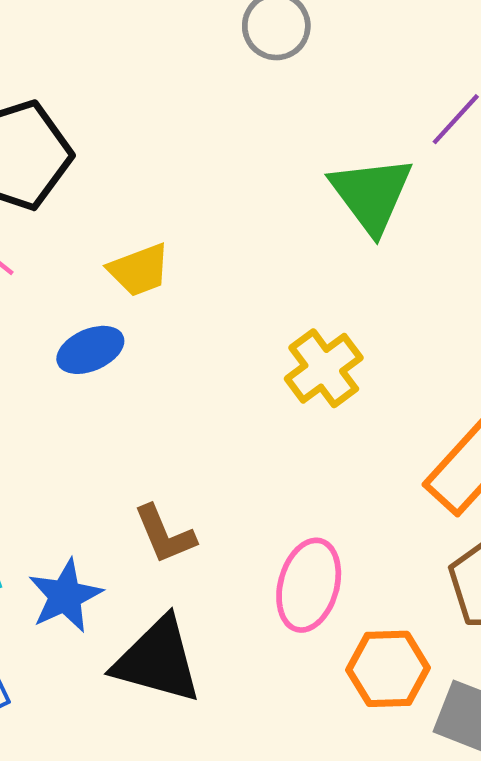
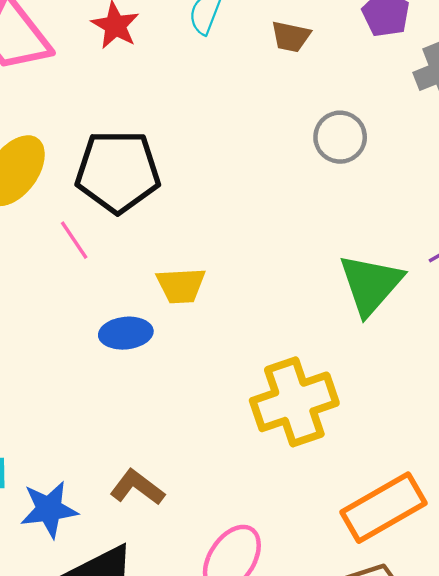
yellow cross: (324, 368) -> (294, 402), size x1.4
brown L-shape: (165, 534) -> (137, 487), turned 132

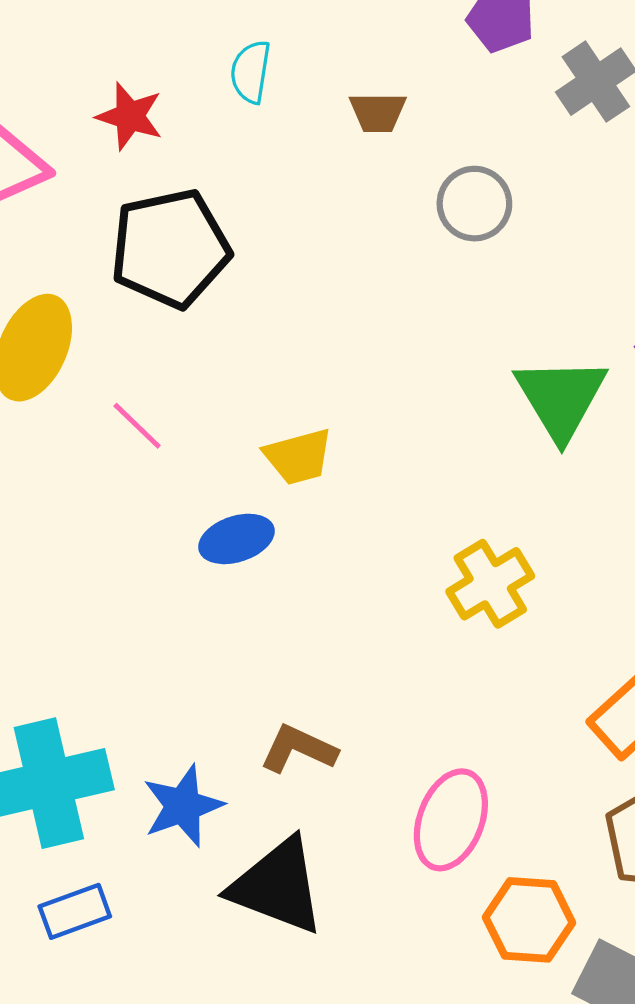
brown trapezoid: (291, 37) -> (378, 112), moved
black pentagon: (118, 171) -> (170, 248), moved
yellow cross: (294, 402) -> (490, 584), size x0.7

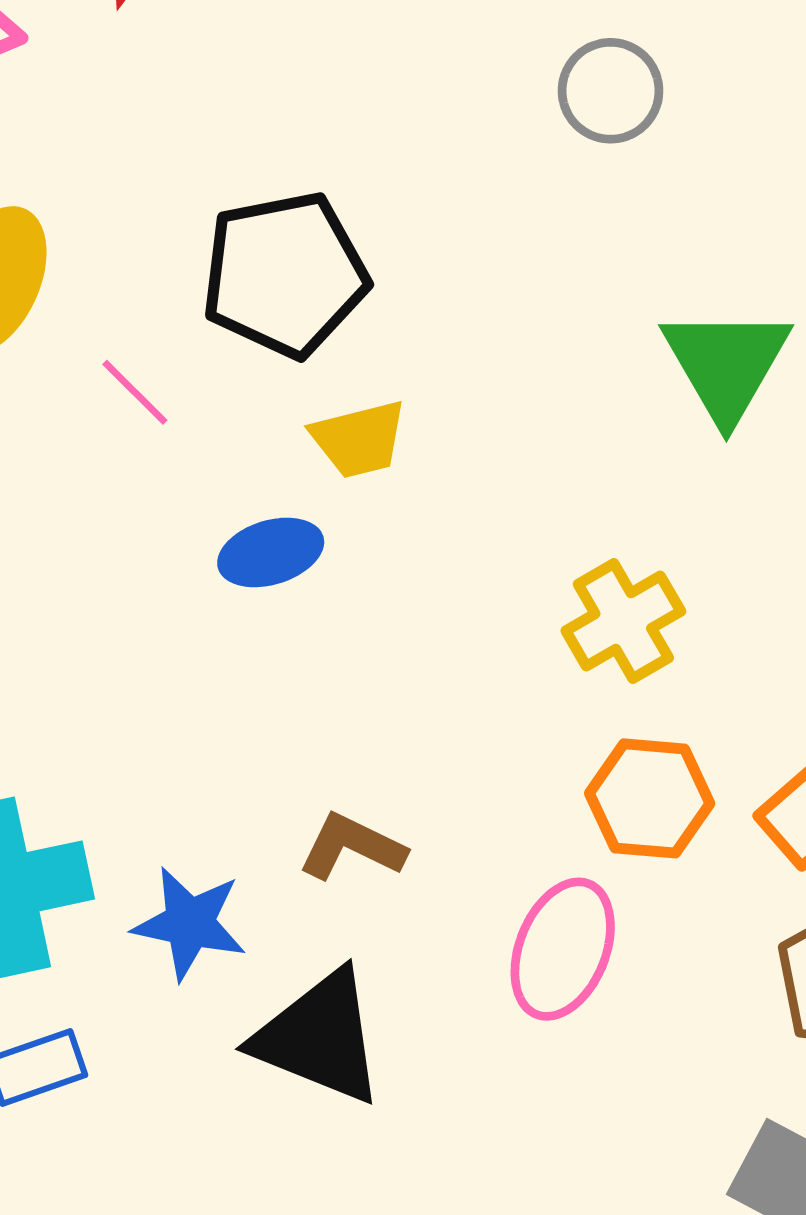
black pentagon: (170, 248) -> (285, 274), moved
blue star: (183, 806) -> (190, 923), turned 30
orange hexagon: (529, 920) -> (650, 798), moved

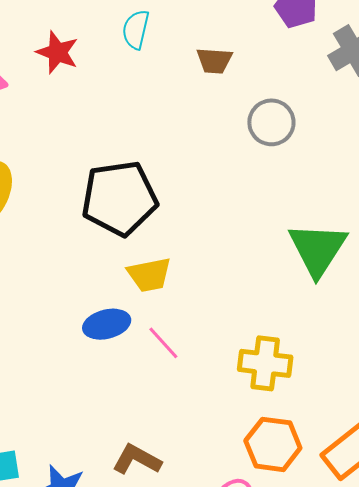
pink line: (135, 392) -> (163, 343), moved
yellow cross: (623, 621) -> (265, 363), turned 34

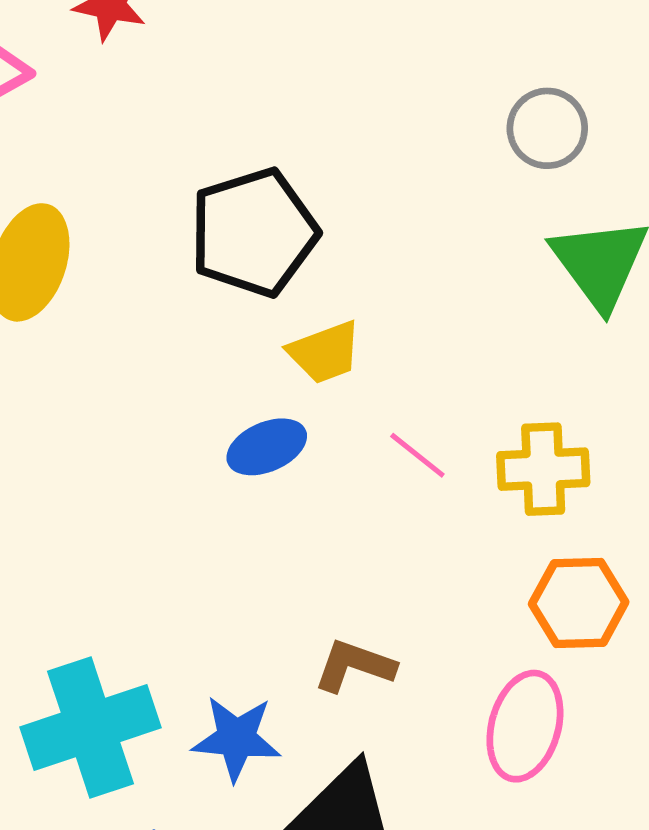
gray circle: (271, 122) -> (547, 128), moved
pink line: (163, 343) -> (417, 455), moved

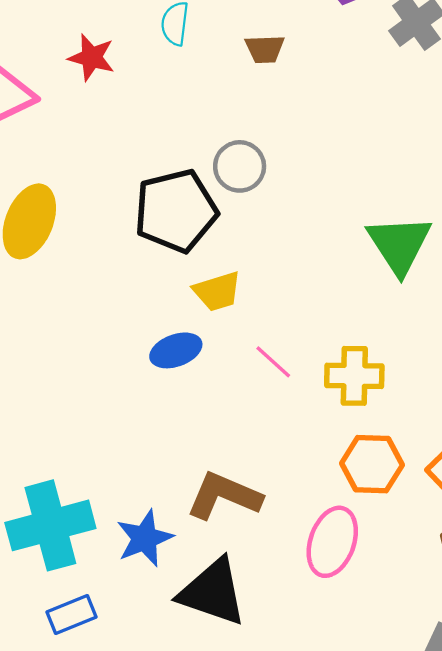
gray circle: (547, 128) -> (240, 166), moved
brown L-shape: (354, 666) -> (224, 496), size x1.4
blue star: (236, 738) -> (145, 538), turned -30

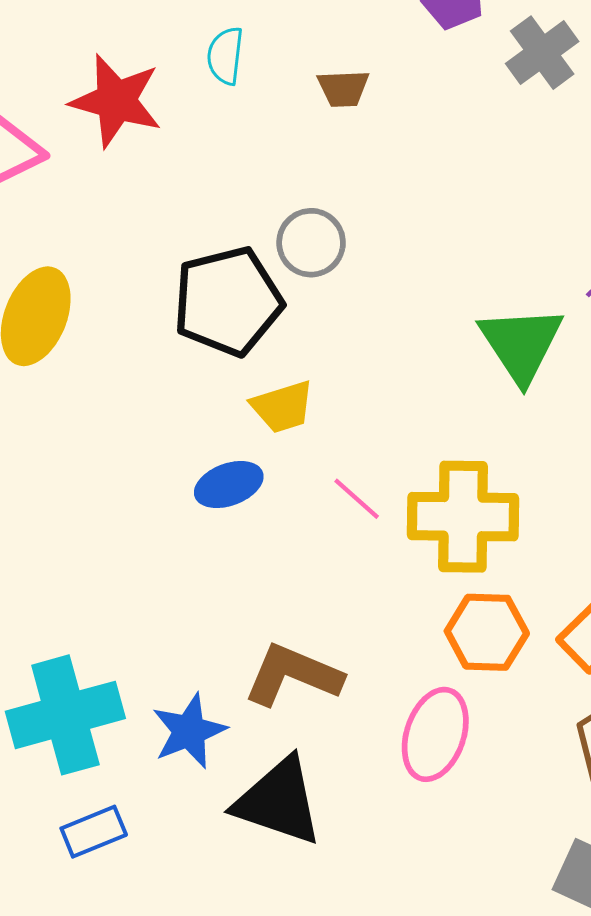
red star: (91, 57) -> (116, 101), size x1.5
yellow cross: (354, 376) -> (463, 517), size x1.4

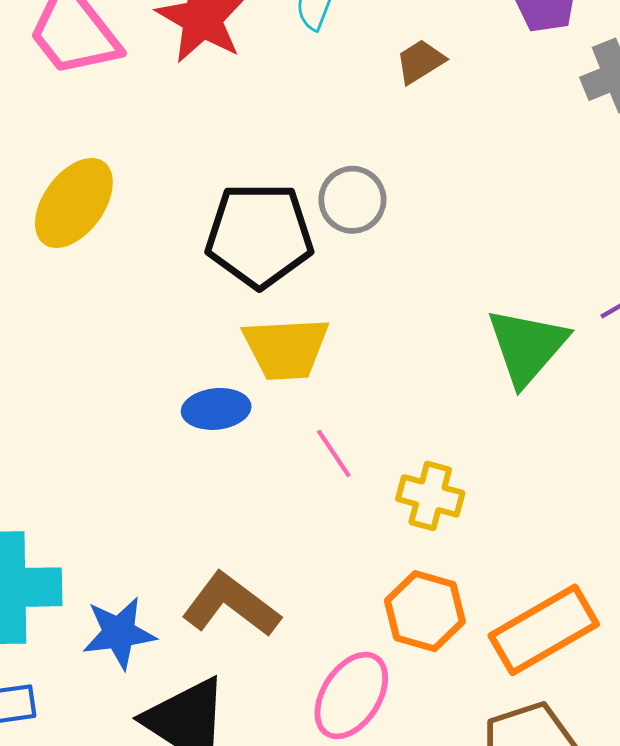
brown trapezoid: (343, 88) -> (420, 61), turned 136
yellow trapezoid: (283, 407) -> (286, 348), size x1.4
yellow cross: (463, 517) -> (430, 496), size x0.6

